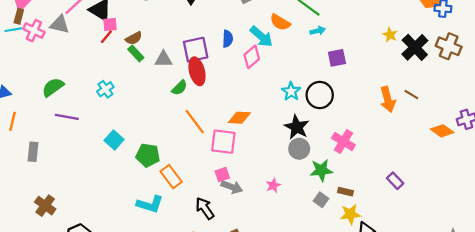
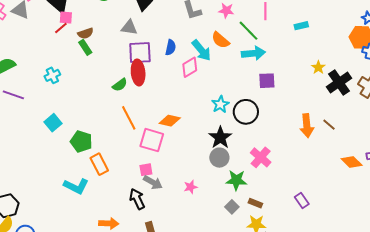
cyan arrow: (318, 31) -> (253, 53), size x1.6
gray triangle: (163, 59) -> (129, 27), moved
black arrow: (205, 208) -> (137, 199), moved

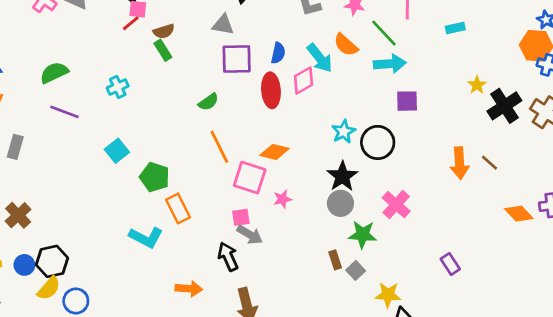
red ellipse: (138, 72) -> (271, 90), moved
pink star: (191, 187) -> (282, 199), moved
brown rectangle: (255, 203) -> (335, 260), moved, turned 48

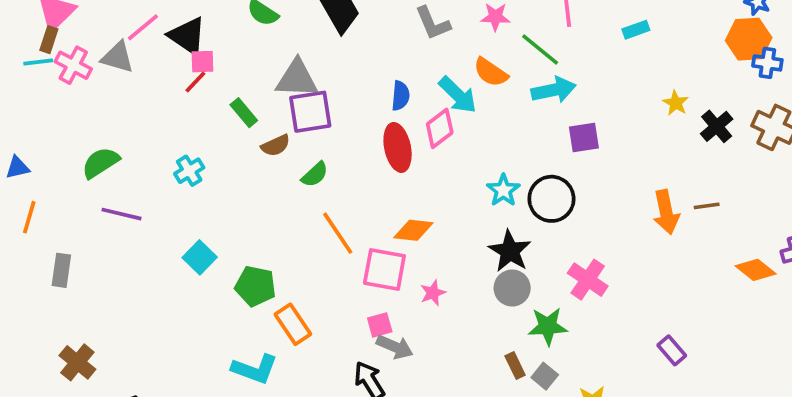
gray triangle: (223, 25) -> (297, 79), moved, size x1.4
brown semicircle: (164, 31) -> (276, 145), moved
purple square: (237, 59) -> (310, 112), moved
black cross: (504, 106) -> (717, 126), size x0.7
brown line: (490, 163) -> (707, 206), turned -42

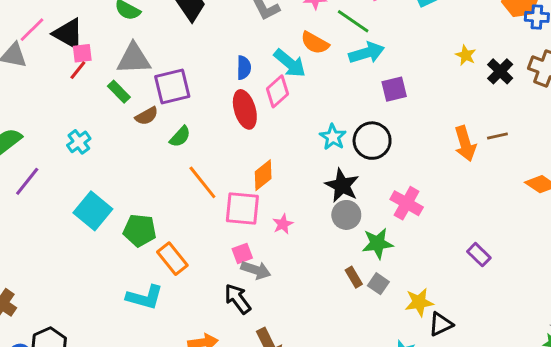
gray triangle: (297, 79) -> (134, 59), moved
purple line: (122, 214) -> (27, 181), turned -60
orange diamond: (413, 230) -> (263, 175), turned -40
cyan square: (200, 257) -> (93, 211), size x1.4

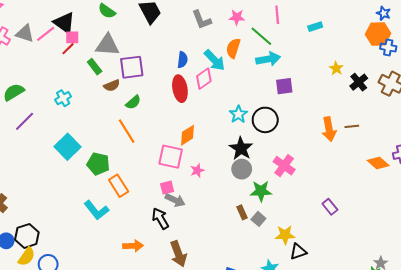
pink line: (32, 30) -> (46, 34), moved
orange semicircle: (315, 43) -> (233, 48), turned 72
orange line: (202, 182) -> (127, 131), moved
cyan L-shape: (145, 297) -> (96, 210), turned 30

